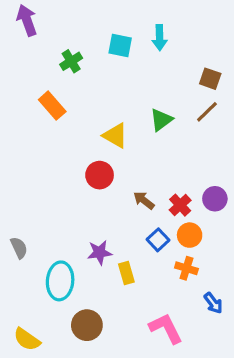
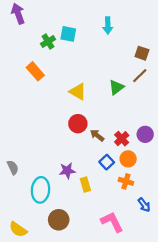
cyan square: (120, 45) -> (68, 34), moved
green triangle: (161, 120) -> (116, 87), moved
red circle: (100, 175) -> (78, 124), moved

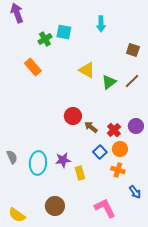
brown line: (140, 76) -> (132, 81), moved
yellow triangle: (78, 92) -> (87, 70), moved
cyan ellipse: (41, 190) -> (38, 163), moved

